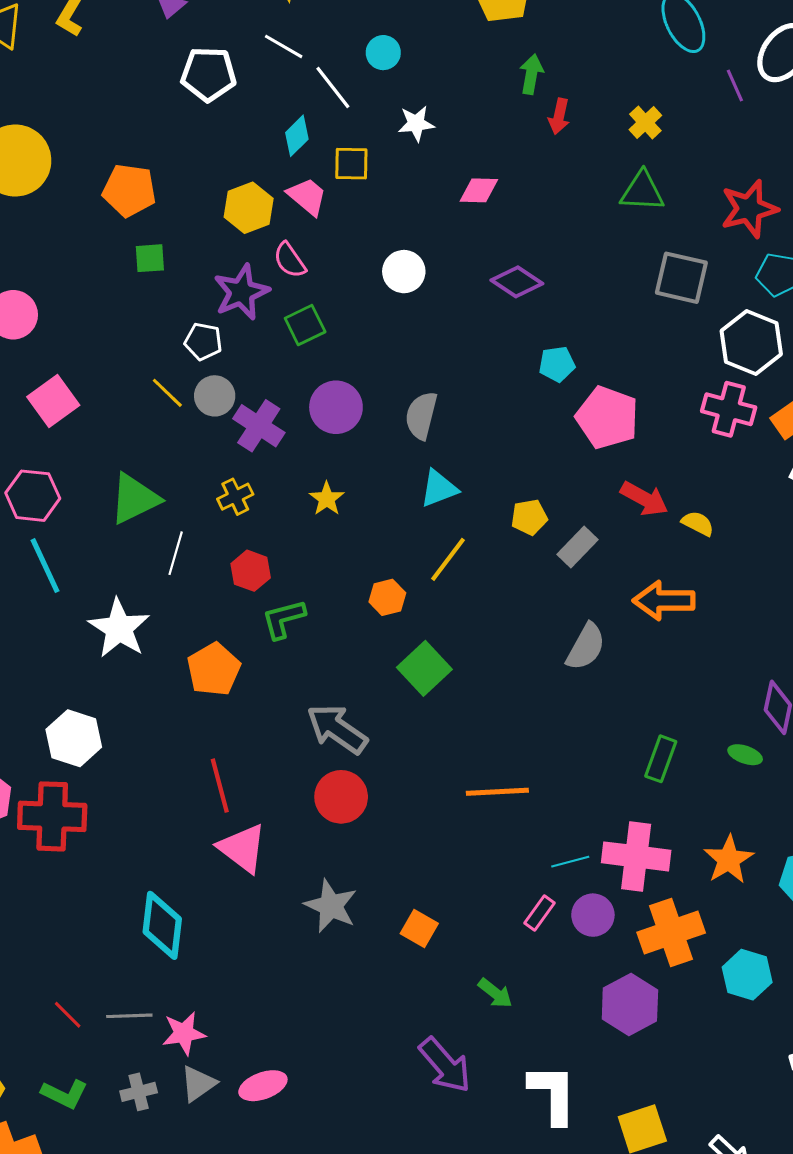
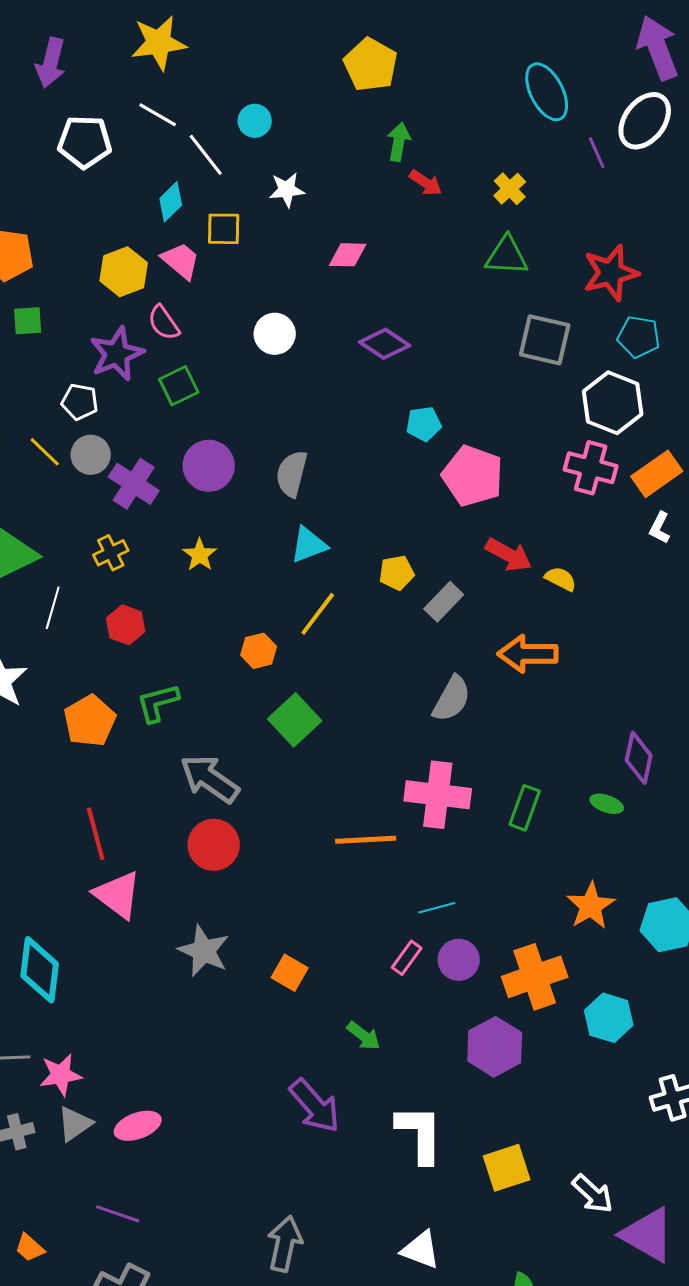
red arrow: (559, 116) -> (426, 183), turned -68
green L-shape: (284, 619) -> (158, 703), moved
pink cross: (636, 856) -> (438, 795), moved

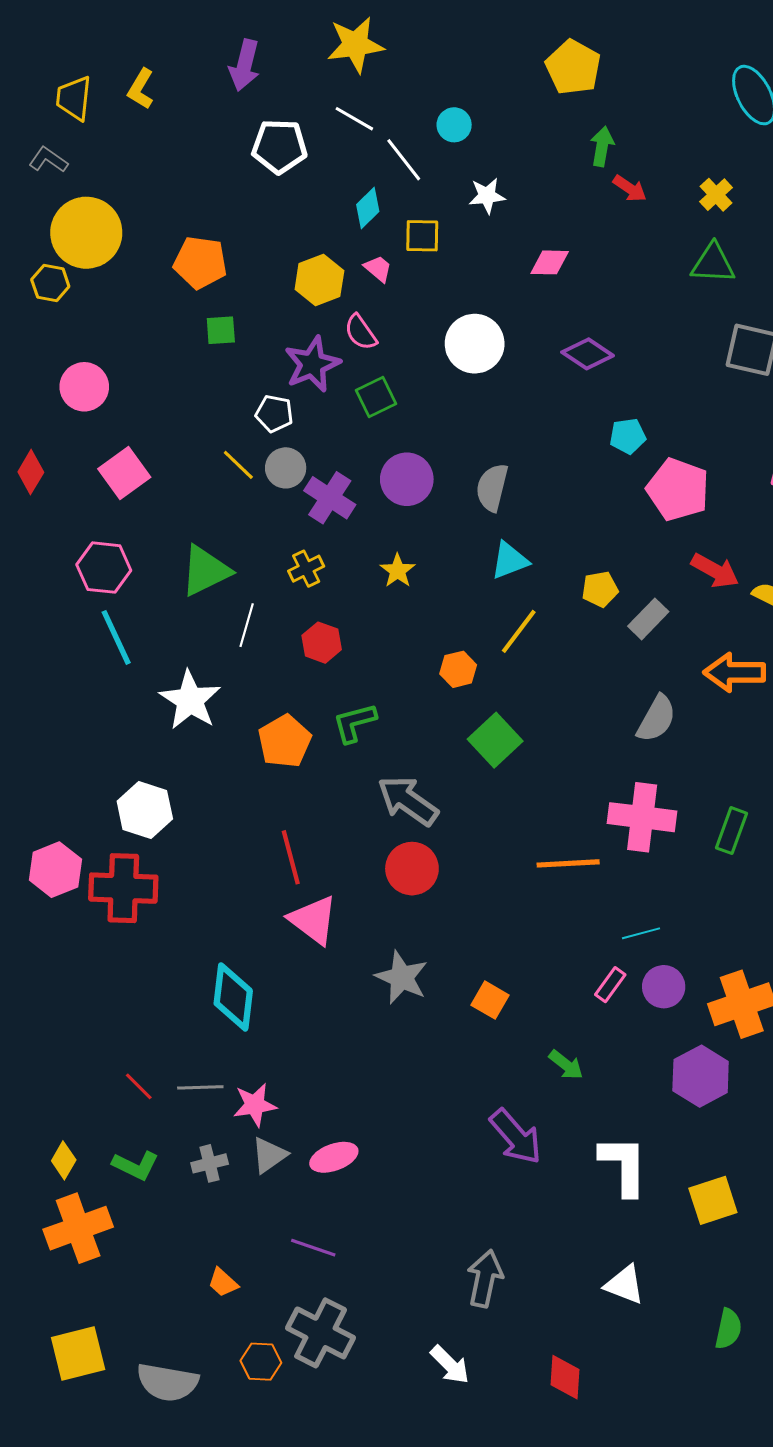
pink trapezoid: (181, 261) -> (378, 269), size x0.7
white circle: (275, 334) -> (475, 344), size x1.4

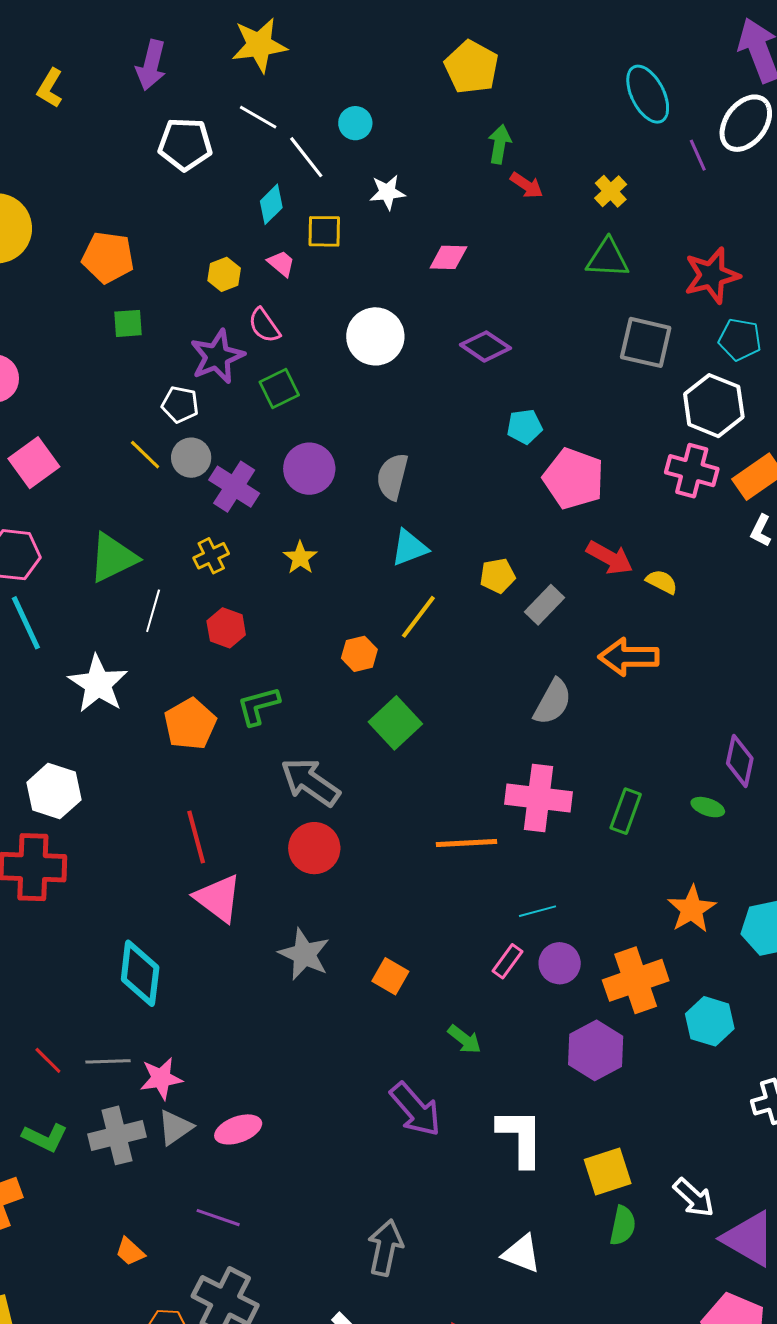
yellow hexagon: (319, 280) -> (224, 274), size x0.7
gray cross: (210, 1163) -> (117, 1135), size x1.6
green semicircle: (728, 1329) -> (623, 1226), moved

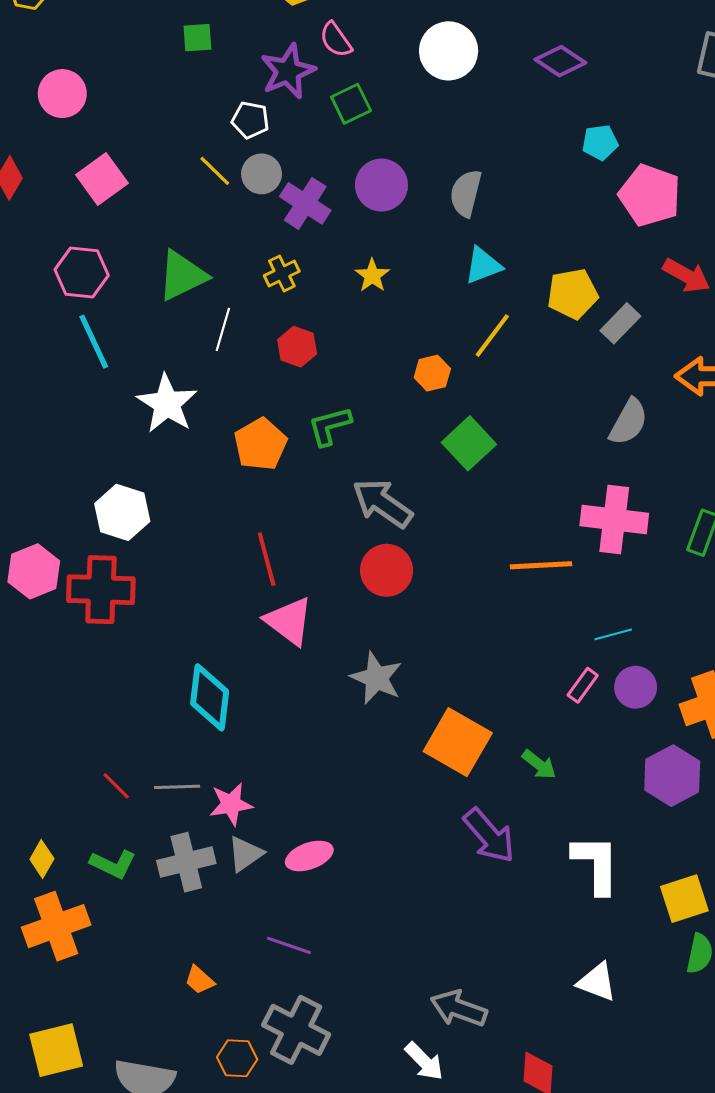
yellow pentagon: (498, 576) -> (573, 294), size x1.4
orange square: (390, 976) -> (458, 742), moved, size x1.8
gray arrow: (385, 1248) -> (459, 1008), moved, turned -82

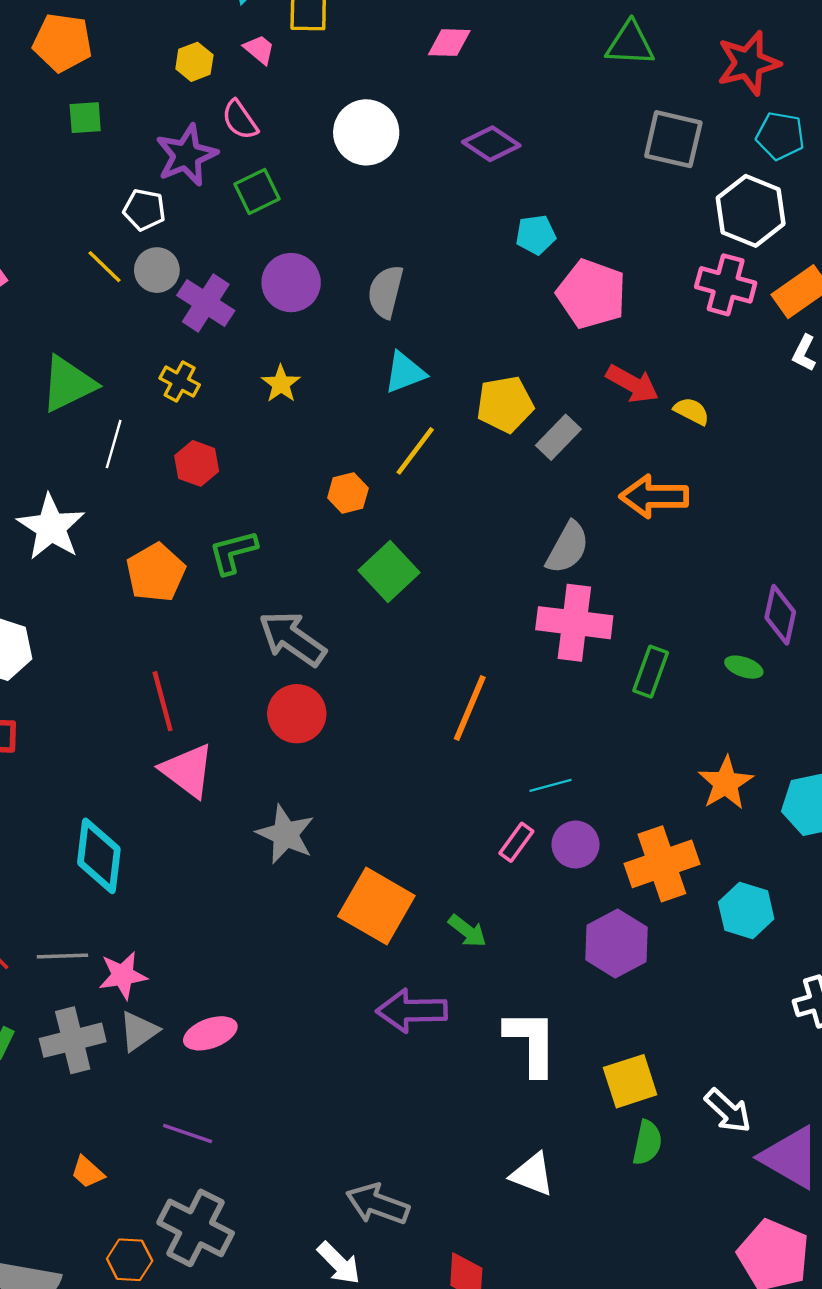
yellow cross: (282, 274) -> (180, 382), turned -36
pink cross: (614, 520) -> (574, 623), moved
orange line: (541, 565) -> (470, 708), turned -64
purple arrow: (489, 836) -> (412, 1011), turned 130

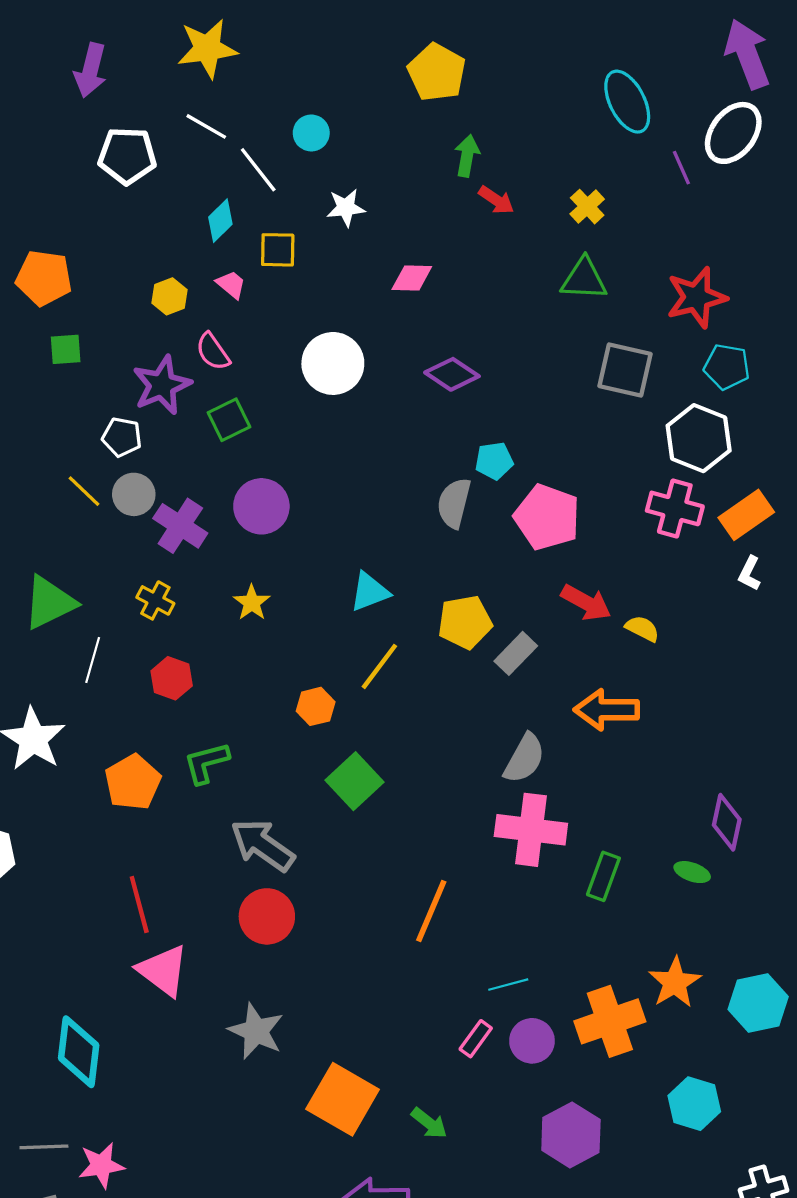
gray semicircle: (386, 292) -> (454, 503), moved
orange cross: (662, 864) -> (610, 1021), moved

